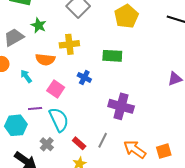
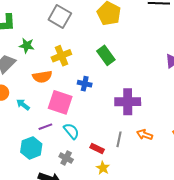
green rectangle: (112, 56) -> (106, 55), turned 66
cyan arrow: (26, 76) -> (23, 105), moved
pink square: (56, 89) -> (60, 102), size x1.4
cyan semicircle: (59, 120) -> (71, 131), size x0.7
orange arrow: (135, 149) -> (145, 135), moved, size x0.7

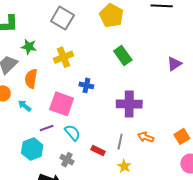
green rectangle: (106, 55) -> (123, 55), moved
orange semicircle: (42, 77) -> (31, 79), moved, turned 108
yellow star: (103, 168) -> (124, 166), moved

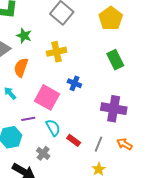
red rectangle: (98, 150) -> (74, 140), moved

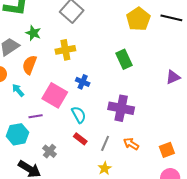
yellow pentagon: (111, 18) -> (138, 19), moved
cyan semicircle: (53, 128) -> (79, 115), moved

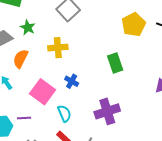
purple cross: (121, 108) -> (107, 111), turned -35
purple line: (36, 116) -> (24, 118), moved

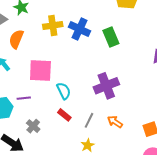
blue cross: (72, 81) -> (80, 29), moved, size x1.5
pink square: (43, 92) -> (40, 71), turned -30

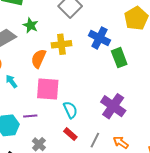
blue cross: (80, 29) -> (99, 38), moved
orange semicircle: (16, 39) -> (38, 59), moved
purple cross: (106, 86) -> (113, 106), turned -35

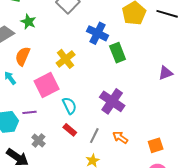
yellow cross: (61, 44) -> (66, 59), moved, turned -30
orange semicircle: (38, 59) -> (23, 56), moved
pink square: (48, 89) -> (47, 85), turned -30

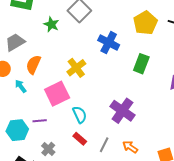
green star: (28, 22) -> (51, 24), moved
green rectangle: (118, 53) -> (141, 64), moved, turned 42

